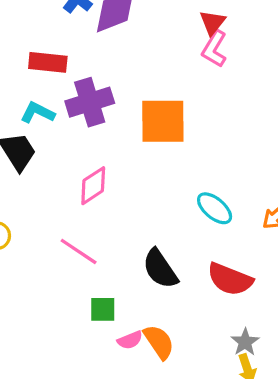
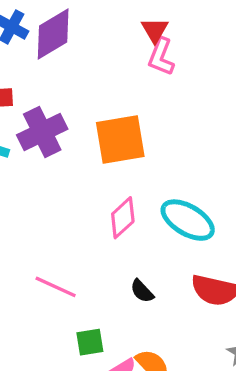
pink diamond: (93, 186) -> (123, 218), moved
cyan ellipse: (215, 208) -> (188, 220), size x1.4
black semicircle: (160, 269) -> (142, 291), size x0.6

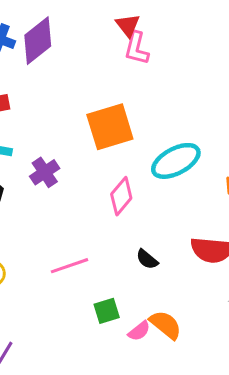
purple cross: (42, 132) -> (45, 172), moved, size x0.7
cyan ellipse: (188, 220) -> (176, 161), moved, turned -51
pink line: (56, 287) -> (70, 266), turned -36

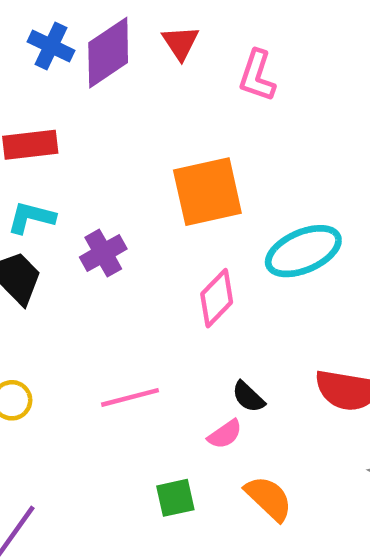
red triangle: (128, 25) -> (181, 43), moved
green square: (107, 311) -> (175, 498), moved
pink semicircle: (139, 331) -> (225, 434), moved

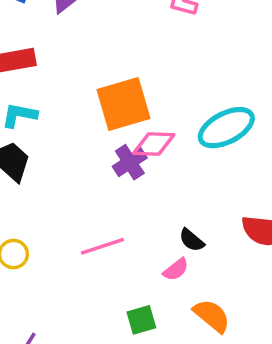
orange square: (207, 192) -> (124, 104), moved
purple cross: (103, 253) -> (130, 162), moved
pink diamond: (217, 298) -> (154, 144), moved, turned 51

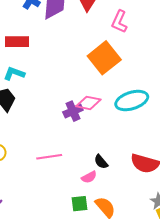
orange square: (124, 104) -> (104, 58), moved, turned -32
green square: (141, 320) -> (79, 204), moved

